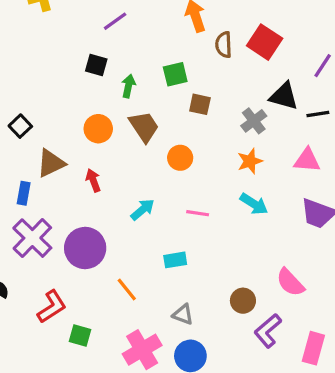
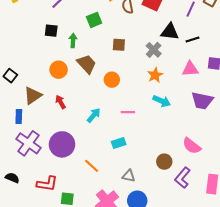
green square: (175, 74) -> (94, 20), moved
red L-shape: (52, 307) -> (47, 184), turned 50

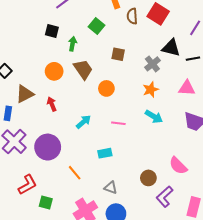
green square: (94, 20) -> (96, 26), turned -35
red L-shape: (47, 184) -> (27, 185), turned -45

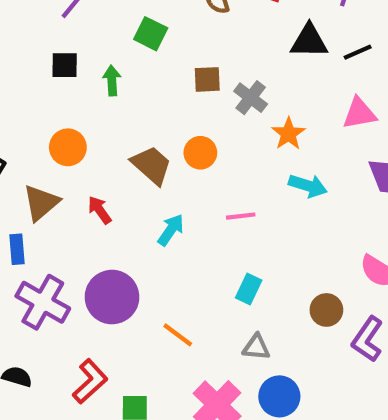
gray cross: (152, 64) -> (251, 98), moved
brown trapezoid: (83, 69) -> (151, 165), moved
orange circle: (54, 71) -> (68, 147), moved
cyan rectangle: (105, 153) -> (249, 289), moved, turned -40

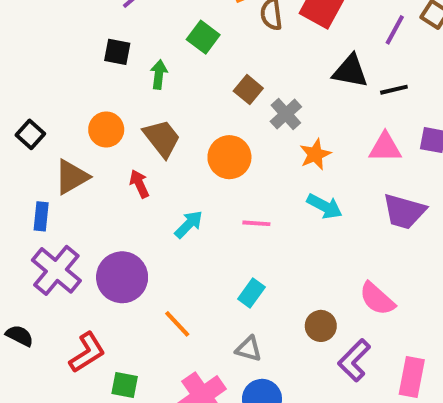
brown square: (207, 79) -> (248, 90), turned 32
orange circle: (200, 153) -> (229, 157), size x1.4
brown trapezoid: (151, 165) -> (162, 138), moved
red arrow: (100, 210) -> (139, 184), moved

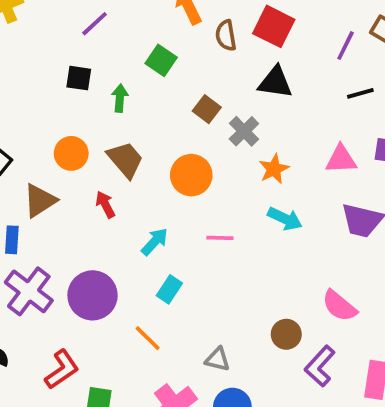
black triangle: (350, 71) -> (275, 82), moved
black line: (394, 90) -> (360, 93), moved
cyan rectangle: (251, 293) -> (169, 289), moved

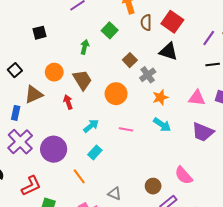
black square: (79, 78) -> (40, 33), moved, turned -32

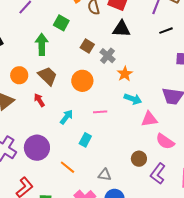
green arrow: (85, 47) -> (42, 44), size x1.5
pink triangle: (197, 98) -> (149, 119), moved
cyan rectangle: (95, 152) -> (85, 140), moved

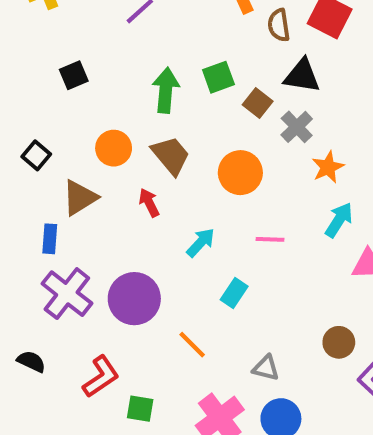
green square: (61, 23) -> (218, 77), moved, turned 35
black triangle: (121, 29) -> (302, 76), moved
cyan arrow: (133, 99) -> (339, 220), turned -84

